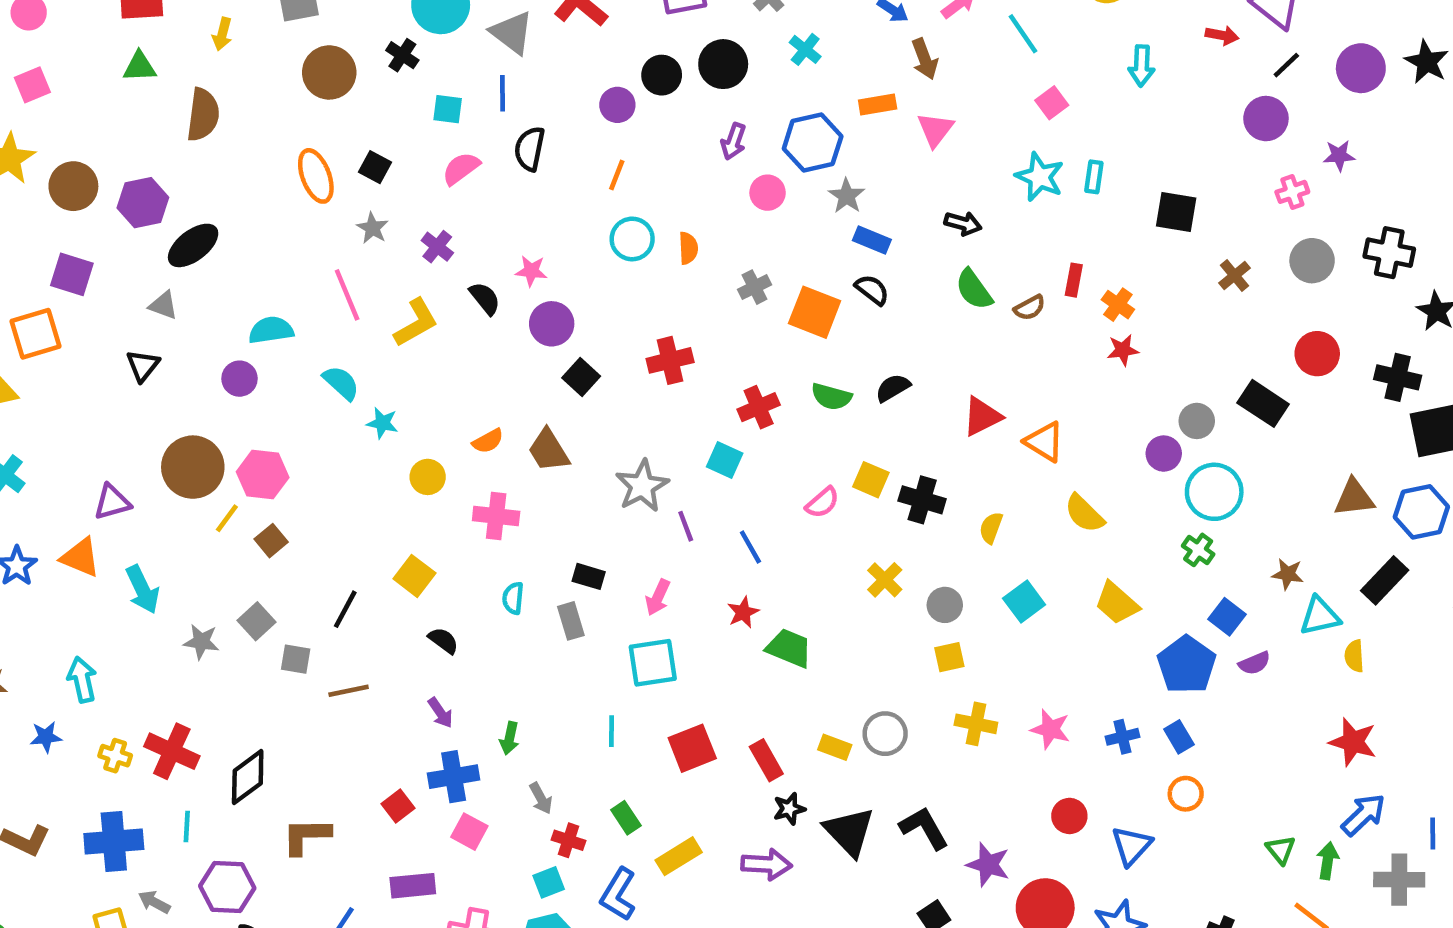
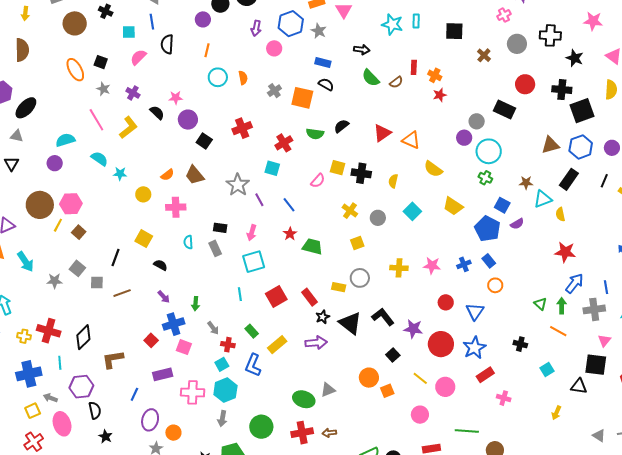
gray star: (847, 196) -> (319, 31), moved
yellow square: (949, 657) -> (357, 243), moved

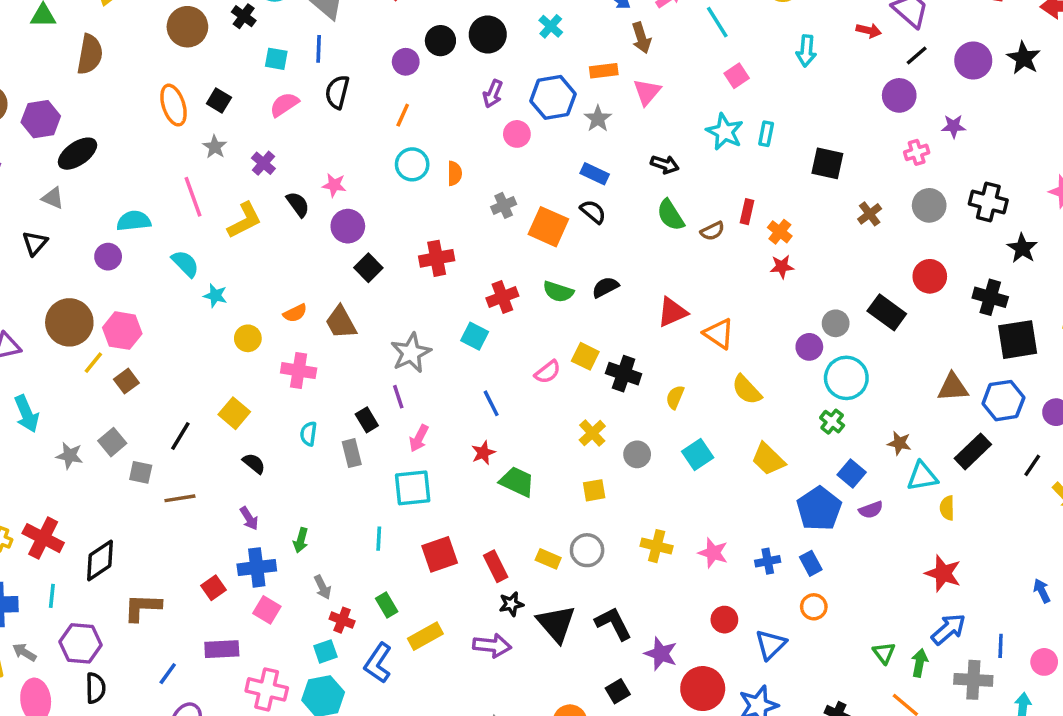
purple line: (259, 200) -> (398, 397), moved
black rectangle: (220, 228) -> (367, 420), turned 40

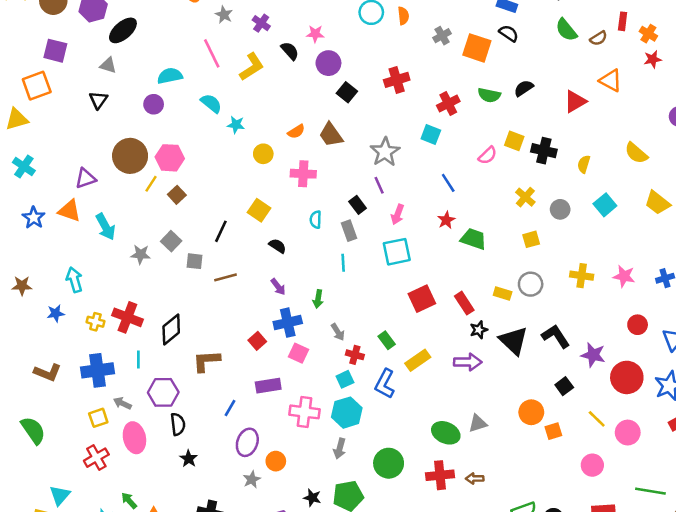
orange triangle: (719, 334) -> (611, 80), moved
cyan line: (379, 539) -> (343, 263), moved

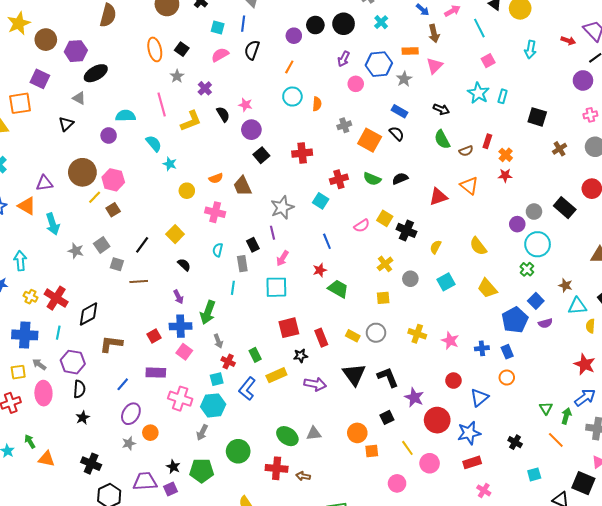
green arrow: (318, 299) -> (208, 312), size x1.6
black star: (479, 330) -> (301, 356), moved

